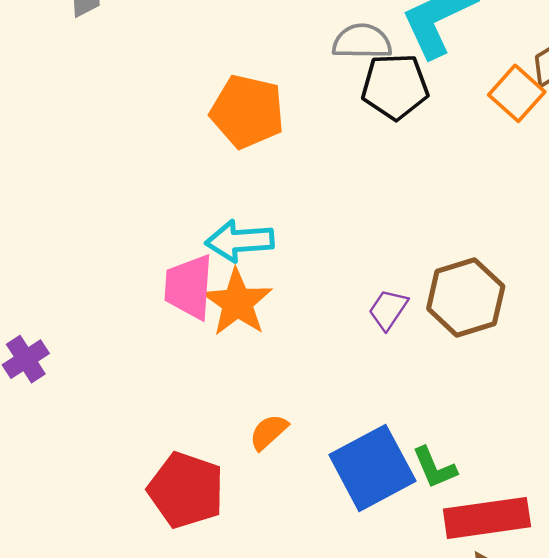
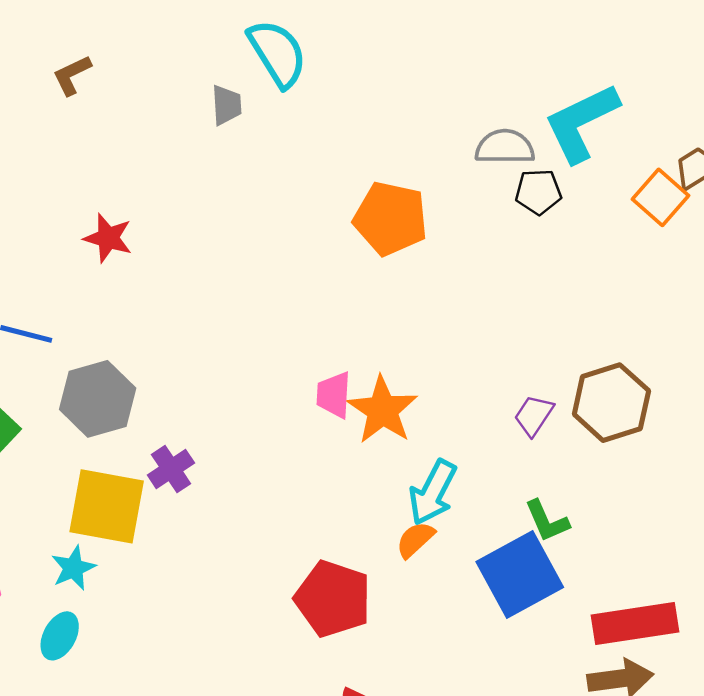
black pentagon: (395, 87) -> (538, 192), size x0.7
cyan arrow: (240, 241) -> (433, 492), moved, turned -58
pink trapezoid: (189, 287) -> (334, 395), size x0.7
green L-shape: (434, 468) -> (547, 521), moved

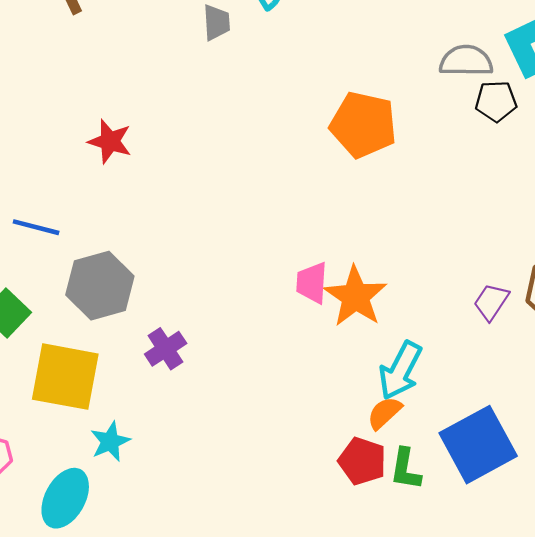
yellow square: (107, 506) -> (65, 377), moved
green L-shape: (547, 521) -> (406, 469), moved, turned 33
cyan star: (73, 568) -> (110, 442), moved
red pentagon: (333, 599) -> (362, 461), moved, size x0.7
cyan ellipse: (60, 636) -> (65, 498), size x1.4

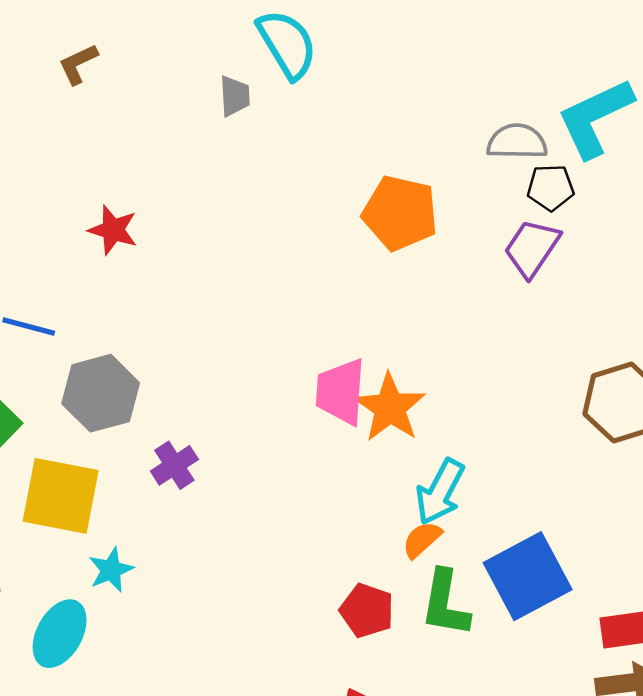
pink trapezoid: (312, 283) -> (341, 392), size x1.4
purple trapezoid: (491, 302) -> (532, 248), moved, size x1.4
red pentagon: (362, 461) -> (367, 611), moved
green L-shape: (406, 469) -> (445, 603), size x1.4

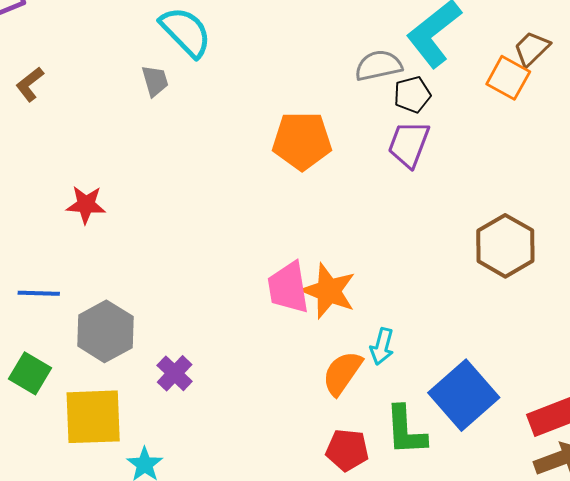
cyan arrow: (440, 492) -> (382, 346), size x0.7
orange semicircle: (422, 540) -> (342, 373), moved, size x1.4

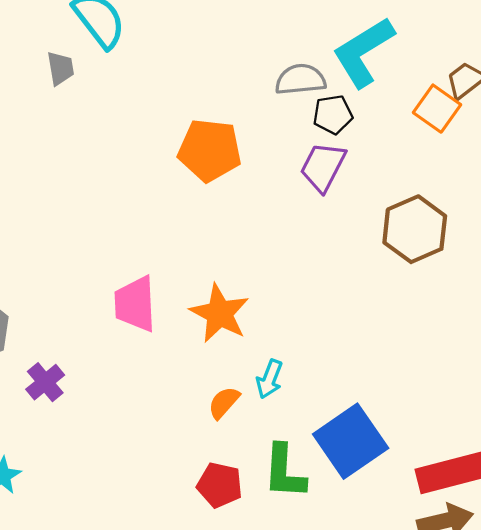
brown hexagon: (505, 246) -> (415, 229), moved
pink trapezoid: (288, 288) -> (135, 304), moved
orange semicircle: (342, 373) -> (224, 403), size x0.7

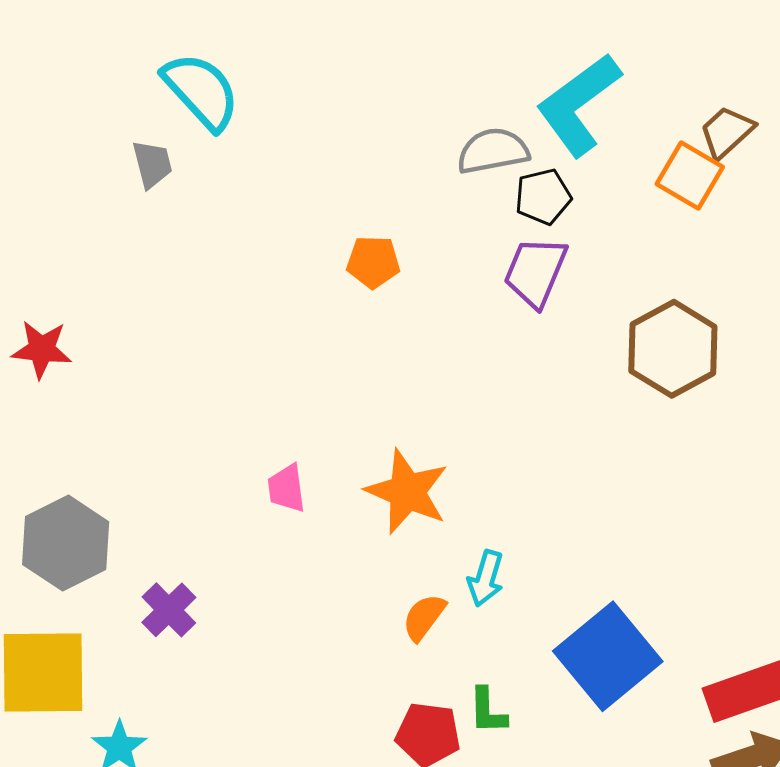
orange pentagon: (210, 150) -> (373, 262), size x0.6
pink trapezoid: (135, 304) -> (286, 488), size x0.6
green L-shape: (284, 472) -> (488, 711), moved, size x0.6

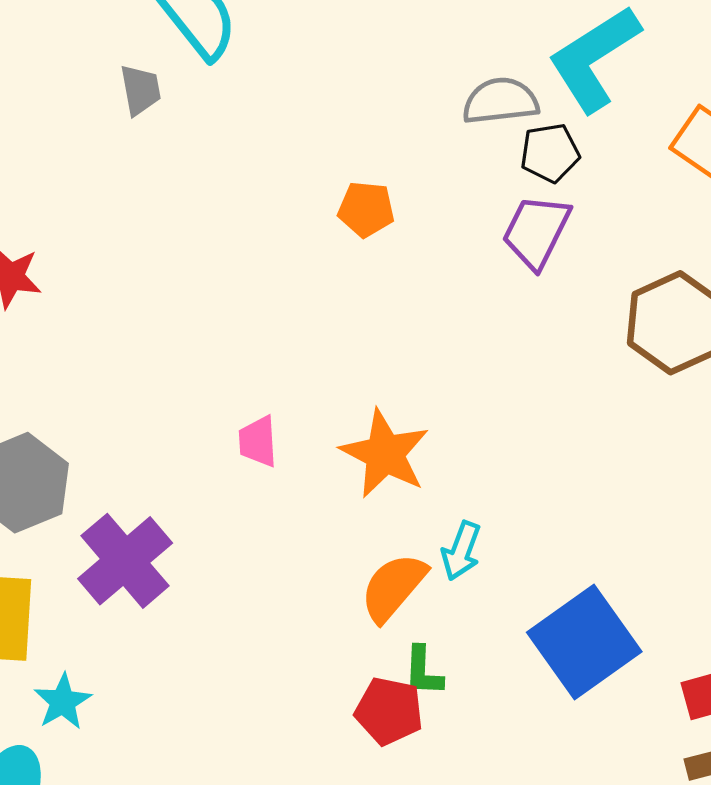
purple cross: (169, 610) -> (125, 561), size x1.6
orange semicircle: (424, 617) -> (393, 587), size x1.4
green L-shape: (488, 711) -> (423, 671), moved

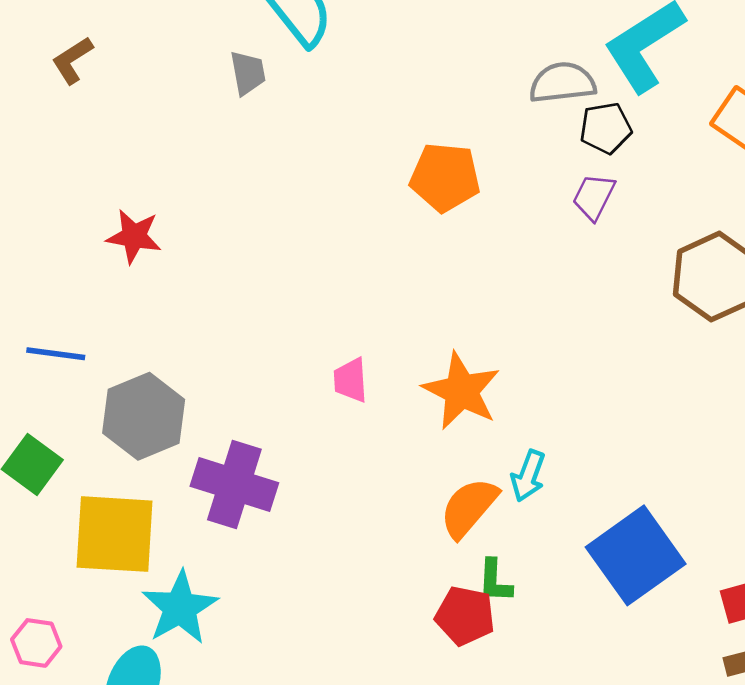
orange pentagon: (366, 209) -> (445, 177), size x1.4
purple trapezoid: (536, 232) -> (594, 197), size x0.7
purple cross: (125, 561) -> (234, 485), turned -32
cyan star: (63, 702) -> (180, 608), size x1.5

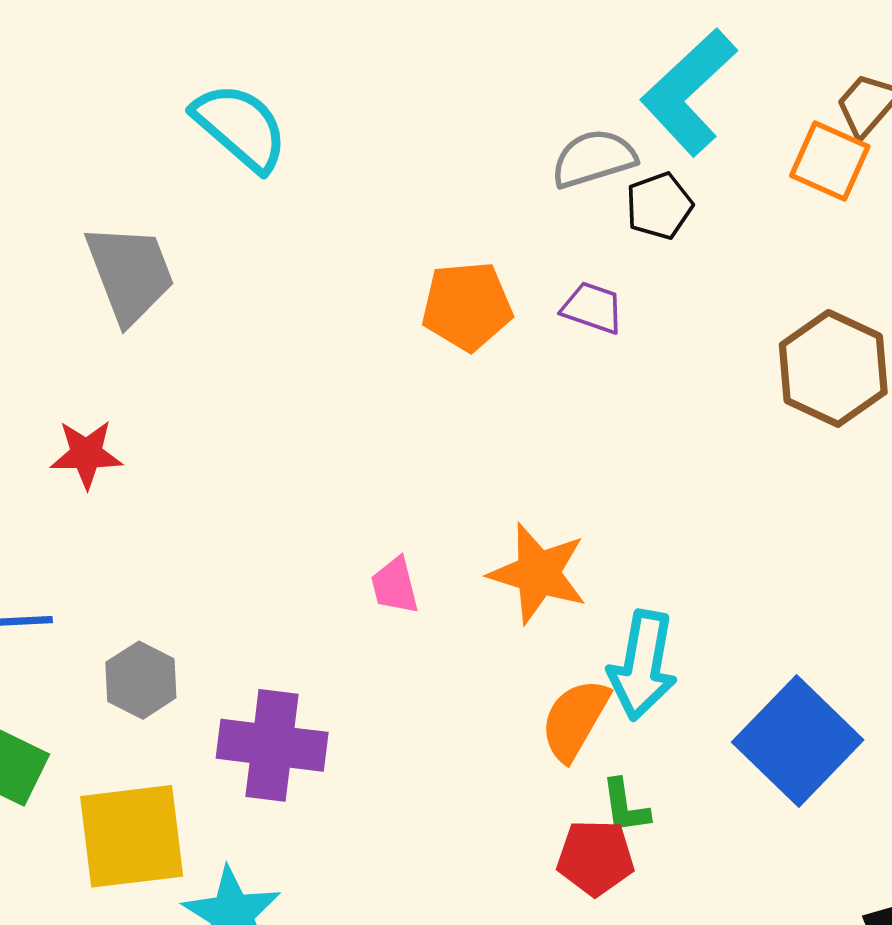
gray trapezoid: (248, 73) -> (130, 273), moved, size x1.8
purple trapezoid: (594, 197) -> (592, 308), moved, turned 93
gray hexagon: (144, 416) -> (141, 680), size x0.7
cyan arrow: (528, 476) -> (643, 665), size x1.6

